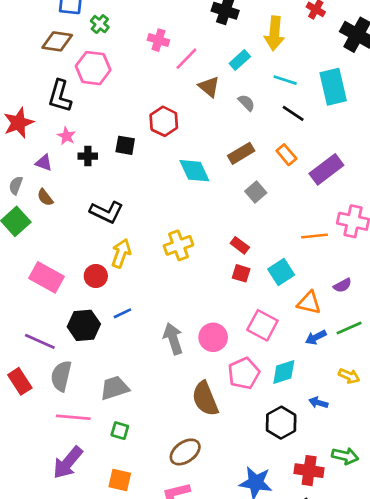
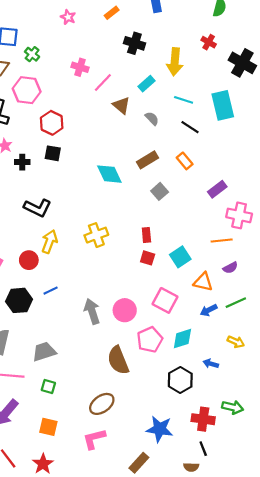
red hexagon: (164, 121) -> (52, 123), moved
purple rectangle: (326, 169) -> (217, 189), moved, size x0.7
orange line: (314, 236) -> (222, 240), moved
red rectangle: (240, 245) -> (146, 235), turned 48

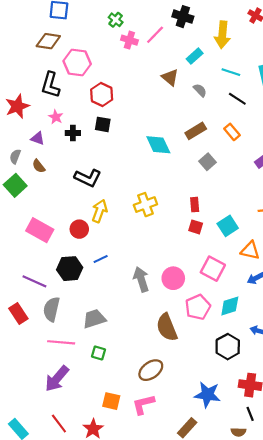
green cross: (32, 54) -> (116, 20), moved
pink line: (103, 82) -> (155, 35), moved
orange square: (48, 427) -> (111, 401), moved

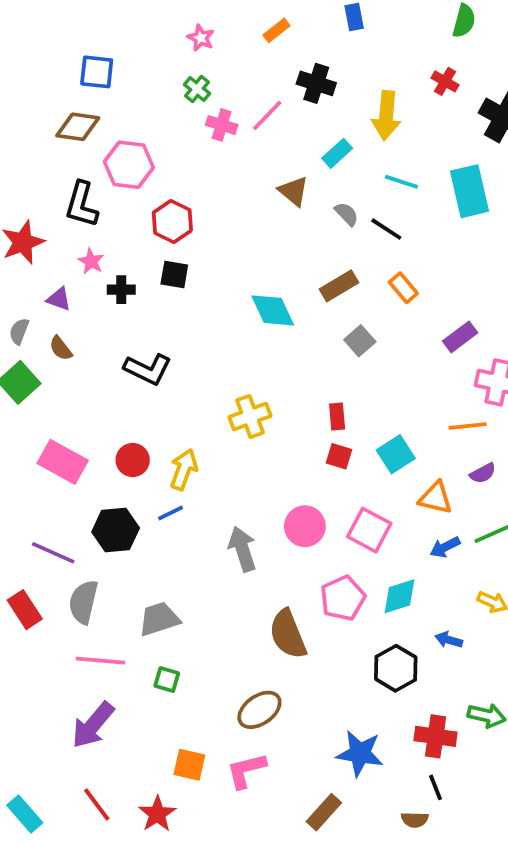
black line: (237, 99) -> (386, 229), moved
yellow arrow: (100, 211) -> (184, 469), moved
pink circle: (173, 278) -> (305, 526), moved

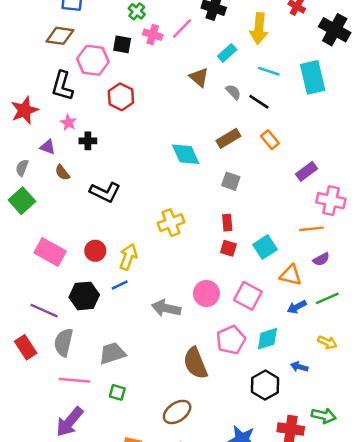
black square: (174, 274) -> (122, 44), moved
gray square: (360, 341) -> (231, 181), moved, turned -30
brown semicircle: (61, 348) -> (62, 173), moved
gray arrow: (242, 549) -> (166, 308), turned -60

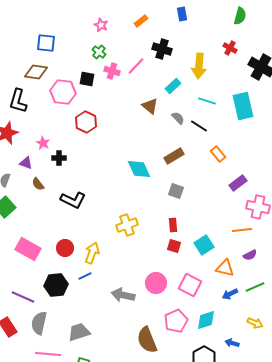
black L-shape: (62, 86) -> (18, 101), moved
orange rectangle: (270, 140) -> (218, 154), moved

